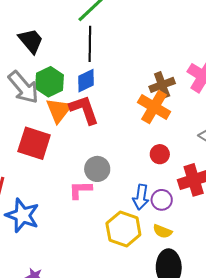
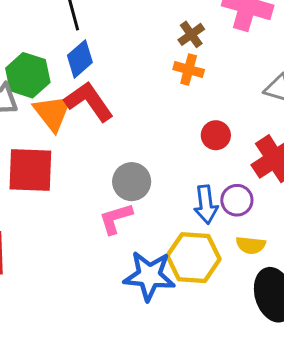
brown cross: (162, 85) -> (191, 34), size x0.7
orange cross: (154, 107) -> (189, 70), size x0.6
blue star: (22, 215) -> (149, 276), moved

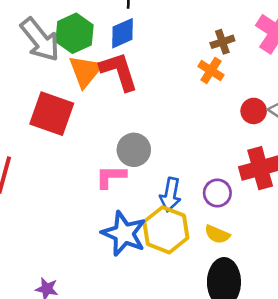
red circle: (216, 135) -> (254, 111), moved
blue arrow: (206, 205) -> (170, 195), moved

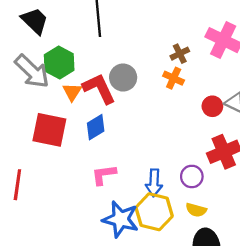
blue diamond: (122, 33) -> (96, 127), moved
orange triangle: (85, 71) -> (72, 92), size x0.7
gray circle: (134, 150) -> (123, 78), moved

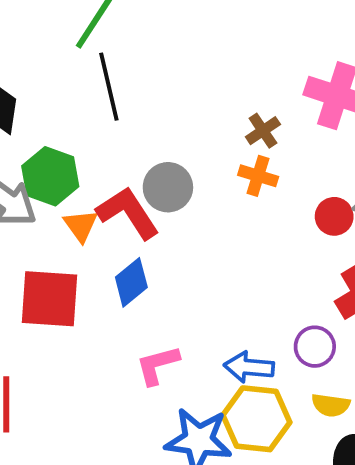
blue arrow: (154, 183) -> (249, 367), turned 100

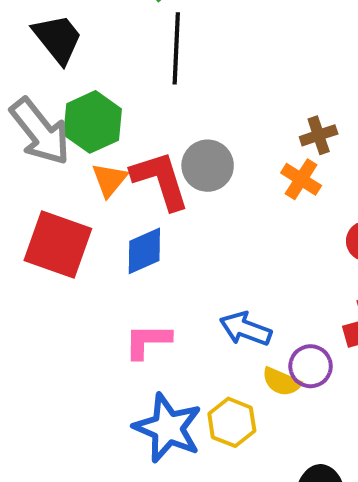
blue arrow: (249, 367) -> (245, 329), moved
yellow semicircle: (331, 405) -> (281, 382), moved
yellow hexagon: (256, 419) -> (232, 422), size x0.7

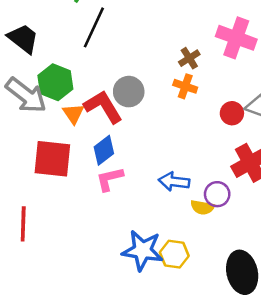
black line: (176, 48) -> (94, 27), turned 36
pink L-shape: (148, 341) -> (110, 179), moved
yellow hexagon: (232, 422) -> (174, 254), moved

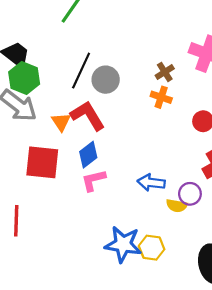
black line: (94, 27) -> (81, 71), moved
green hexagon: (55, 82) -> (24, 78), moved
gray circle: (129, 92) -> (106, 80), moved

